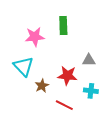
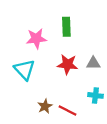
red star: (67, 75) -> (68, 64), moved
brown star: (42, 86) -> (45, 106), moved

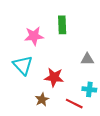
red star: (68, 64) -> (54, 77), moved
red line: (68, 111) -> (74, 104), moved

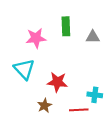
gray triangle: (87, 59) -> (93, 37), moved
red line: (74, 104) -> (79, 110), turned -30

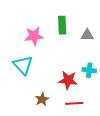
red star: (57, 82) -> (68, 80), moved
cyan cross: (95, 95) -> (89, 70), moved

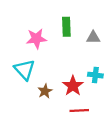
red star: (68, 80) -> (73, 86), turned 30
brown star: (42, 99) -> (45, 91), moved

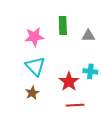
cyan triangle: (25, 70) -> (35, 66), moved
brown star: (45, 91) -> (32, 93), moved

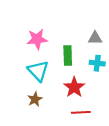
green rectangle: (63, 26) -> (68, 56), moved
cyan cross: (90, 71) -> (97, 63), moved

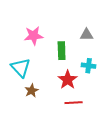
cyan cross: (97, 63) -> (89, 66), moved
cyan triangle: (38, 71) -> (21, 68), moved

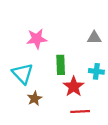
green rectangle: (62, 51) -> (61, 65), moved

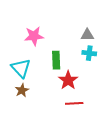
cyan cross: (96, 71) -> (89, 53), moved
brown star: (35, 98) -> (22, 90), moved

